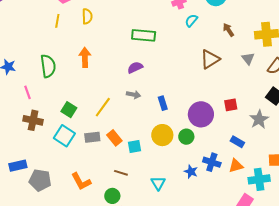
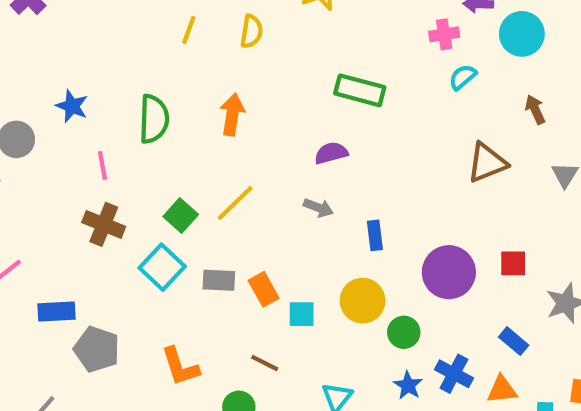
yellow line: (103, 107) -> (235, 203), moved
green circle: (186, 137) -> (404, 332), moved

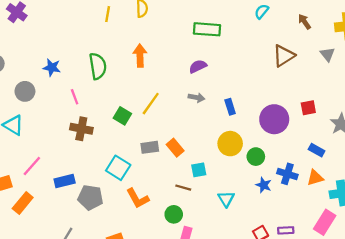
cyan square: (162, 267) -> (118, 168), moved
cyan square: (302, 314) -> (199, 170), moved

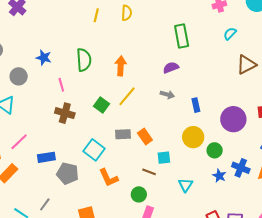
cyan semicircle: (262, 12) -> (230, 34), moved
green rectangle: (207, 29) -> (182, 36), turned 70
orange arrow: (140, 56) -> (121, 66), moved

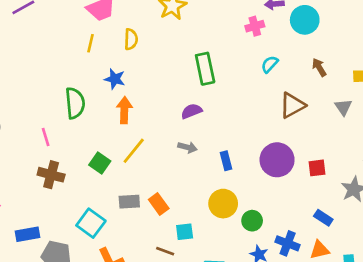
blue star: (44, 58) -> (115, 79), moved
purple circle: (233, 119) -> (277, 160), moved

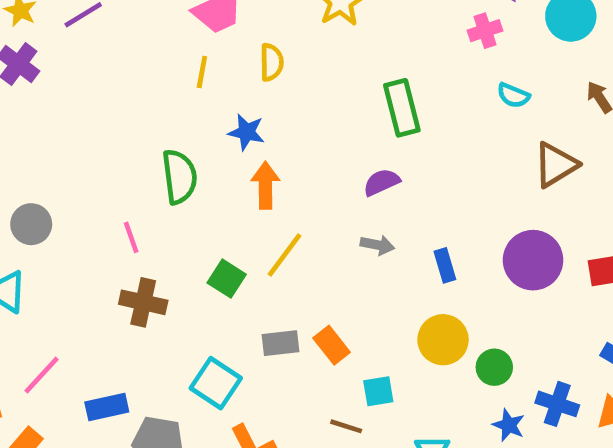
cyan semicircle: (270, 64) -> (513, 95), turned -108

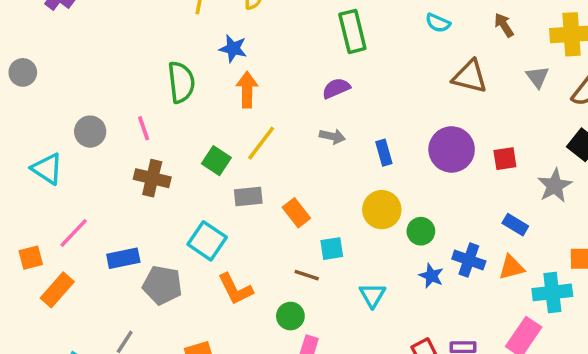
brown triangle: (556, 165) -> (470, 77), turned 45
gray circle: (31, 224) -> (90, 132), moved
gray rectangle: (280, 343) -> (248, 196), moved

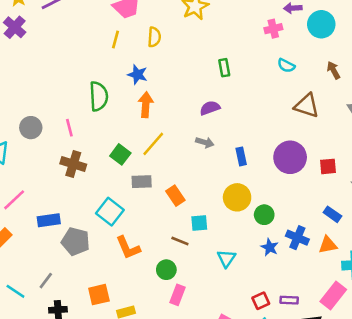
green rectangle: (352, 31) -> (224, 68), size x0.6

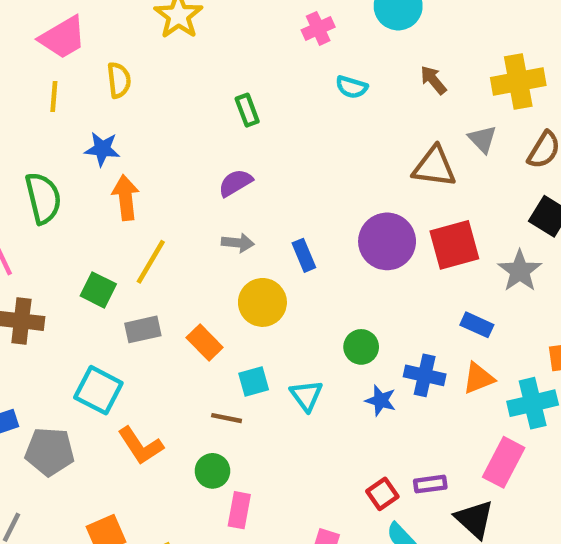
brown triangle: (307, 106) -> (434, 167), moved
red square: (328, 166) -> (454, 245), size x1.6
yellow circle: (237, 197) -> (262, 302), moved
cyan triangle: (226, 258) -> (306, 396), moved

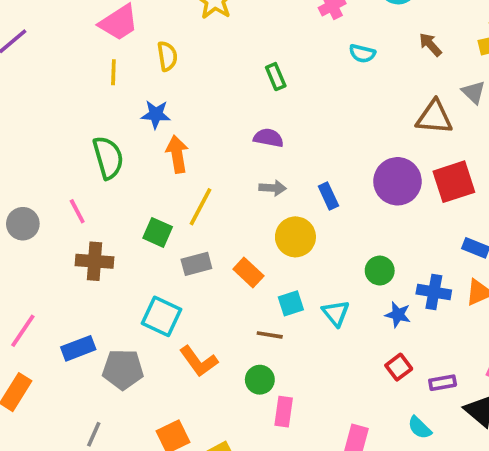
purple semicircle: (235, 183) -> (268, 138), turned 44
red square: (382, 494) -> (399, 367), moved

